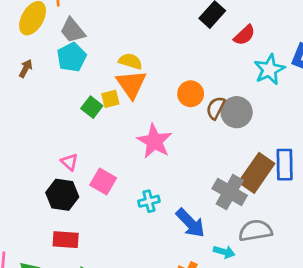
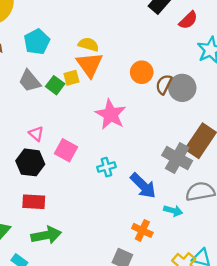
gray trapezoid: (73, 30) -> (30, 81), moved

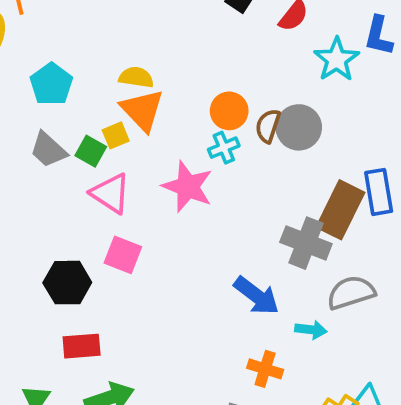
pink triangle: (36, 134) -> (111, 193), moved, size x1.6
cyan cross: (106, 167) -> (224, 148), moved

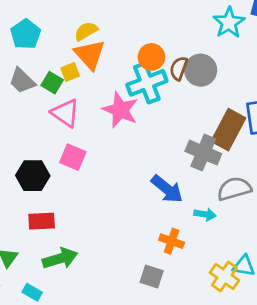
yellow semicircle: (136, 77) -> (86, 31), turned -40
cyan cross: (224, 148) -> (147, 83), size x1.8

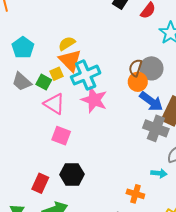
orange circle: (151, 57) -> (138, 82), moved
cyan cross: (147, 83) -> (86, 75), moved
black hexagon: (33, 176) -> (72, 174), moved
blue arrow: (167, 189) -> (151, 101), moved
red rectangle: (42, 221) -> (40, 183), turned -60

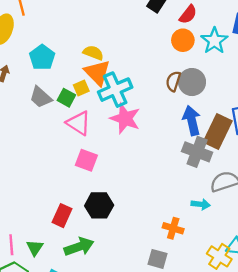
yellow semicircle: (67, 44) -> (93, 53), turned 54
orange circle: (138, 82) -> (183, 40), moved
blue arrow: (151, 101) -> (192, 121), turned -140

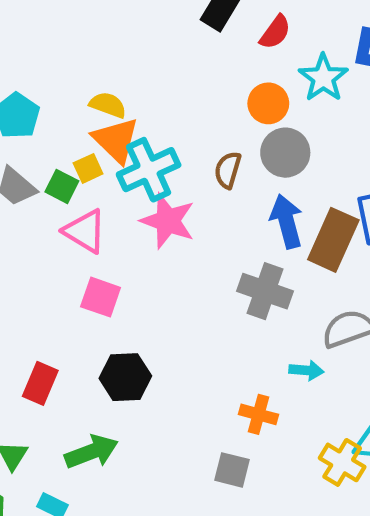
orange circle: (183, 40) -> (268, 103), moved
brown semicircle: (173, 81) -> (228, 170), moved
gray cross: (197, 152) -> (265, 291), moved
red rectangle: (62, 216) -> (40, 383), moved

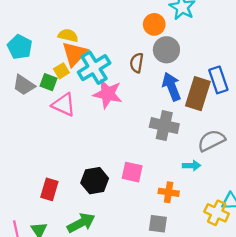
orange triangle: (116, 140) -> (75, 54), turned 36
pink square: (101, 297) -> (132, 172), moved

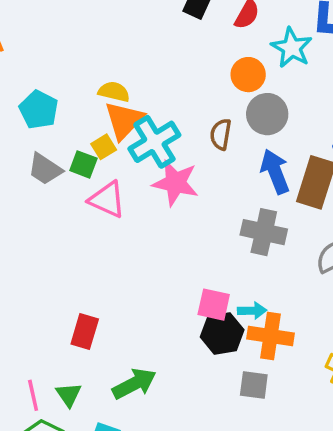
cyan arrow: (192, 166) -> (252, 311), moved
black hexagon: (95, 181) -> (222, 333), moved
orange cross: (169, 192) -> (271, 336), size x1.4

